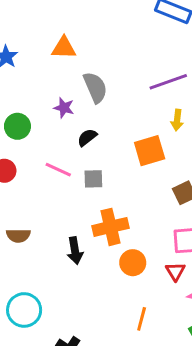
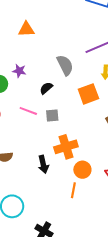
gray semicircle: (95, 87) -> (65, 65), moved
purple star: (64, 108) -> (19, 71), moved
orange line: (142, 319) -> (73, 190), moved

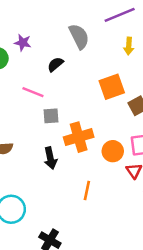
orange square: (88, 94) -> (112, 87), moved
gray square: (52, 115) -> (51, 116), moved
orange circle: (82, 170) -> (113, 151), moved

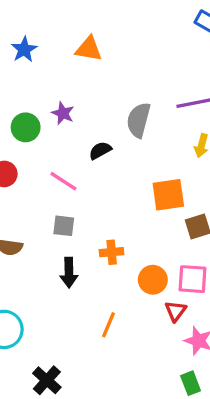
gray semicircle: (79, 36) -> (139, 120), turned -150
gray square: (51, 116) -> (64, 226), moved
orange cross: (79, 137) -> (112, 252), size x0.6

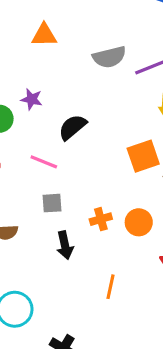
gray semicircle: (139, 120) -> (109, 57), moved, turned -108
black semicircle: (100, 151) -> (72, 127), size x1.4
orange circle: (153, 280) -> (139, 222), moved

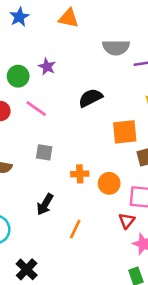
black semicircle: (72, 127) -> (90, 98), moved
pink line: (44, 162) -> (36, 108), moved
black arrow: (65, 245) -> (45, 204), moved, turned 30

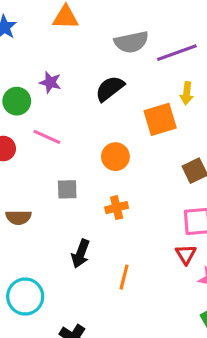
black semicircle: (90, 98) -> (110, 89), moved
orange square: (125, 132) -> (160, 119), moved
orange circle: (109, 183) -> (115, 157), moved

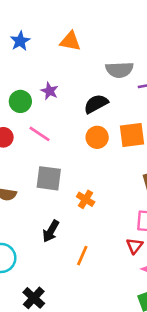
orange circle: (115, 157) -> (97, 137), moved
gray square: (67, 189) -> (49, 178), size x1.5
orange cross: (117, 208) -> (86, 199), turned 36

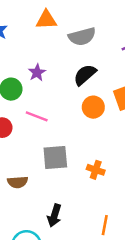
gray semicircle: (119, 70) -> (82, 37), moved
purple star: (50, 91) -> (37, 73), turned 30
black arrow: (51, 231) -> (54, 215), moved

